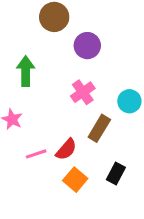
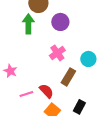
green arrow: (26, 71) -> (28, 24), moved
red semicircle: (66, 149) -> (46, 91), turned -84

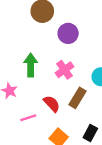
green arrow: (28, 24) -> (31, 65), moved
red semicircle: (46, 91) -> (52, 104), moved

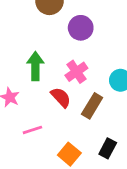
red semicircle: (52, 104) -> (61, 97), moved

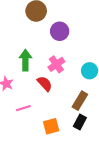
brown rectangle: (92, 106) -> (80, 101), moved
orange square: (69, 154) -> (51, 126), turned 35

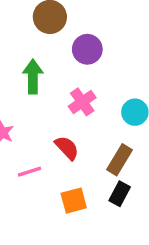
green arrow: (25, 60) -> (33, 76), moved
red semicircle: (45, 84) -> (67, 148), moved

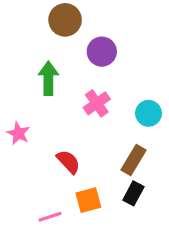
red semicircle: (67, 148) -> (68, 162), moved
pink line: (29, 172) -> (50, 217), moved

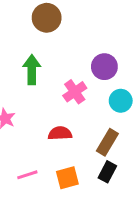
purple circle: (102, 52) -> (104, 67), moved
red semicircle: (68, 162) -> (60, 133), moved, turned -50
pink line: (50, 217) -> (27, 175), moved

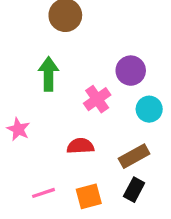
brown rectangle: (107, 142) -> (134, 156), turned 30

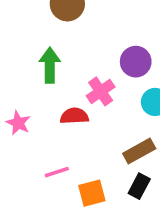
red semicircle: (80, 146) -> (74, 116), moved
pink line: (43, 193) -> (57, 172), moved

